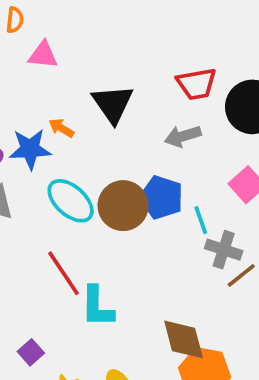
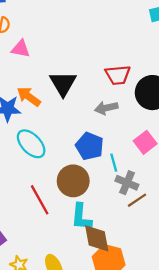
orange arrow: (61, 128) -> (29, 97), size x1.5
brown circle: (123, 206) -> (73, 181), moved
red line: (63, 273) -> (40, 200), moved
cyan L-shape: (97, 307) -> (81, 217), moved

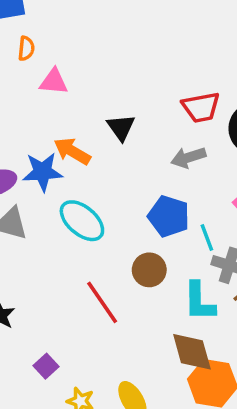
black triangle: (63, 84) -> (121, 127), size x0.7
brown circle: (73, 181) -> (149, 270), size x0.7
cyan L-shape: (81, 217) -> (199, 302), moved

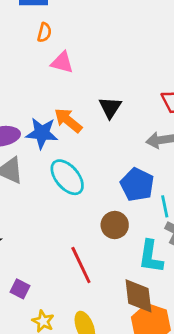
red line: (102, 302) -> (81, 265), moved
purple square: (46, 366) -> (20, 289), turned -30

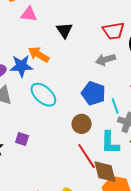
black triangle: (110, 108) -> (64, 30), moved
red line: (81, 265) -> (87, 156), moved
purple square: (20, 289) -> (22, 139), moved

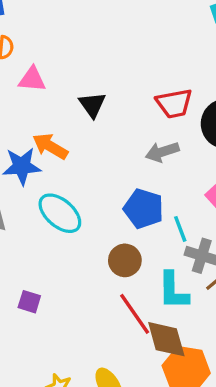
purple square: (22, 139) -> (29, 302), moved

